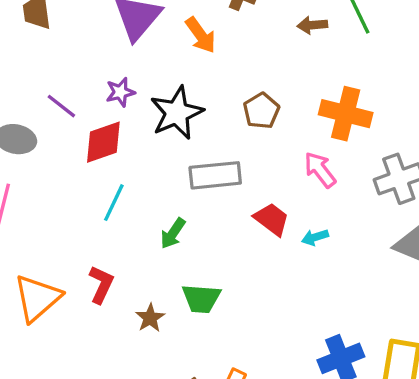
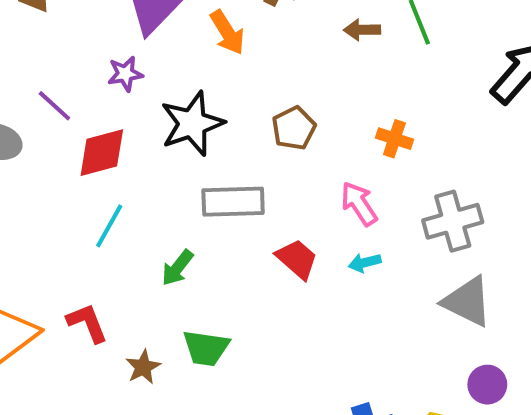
purple star: (120, 92) -> (125, 74), moved
orange cross: (346, 114) -> (394, 139), size x0.6
cyan arrow: (315, 237) -> (365, 263), moved
red L-shape: (101, 284) -> (87, 323), turned -51

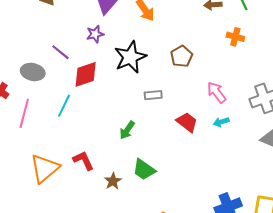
orange cross: (394, 139) -> (235, 37), moved
gray rectangle: (233, 202) -> (153, 95), size x0.6
cyan line: (109, 226) -> (64, 106), moved
green trapezoid: (206, 348) -> (144, 170), turned 30

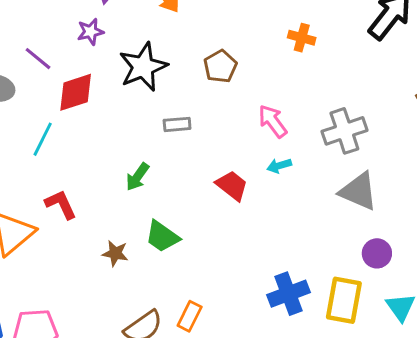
red trapezoid: (187, 122) -> (232, 186), moved
red L-shape: (83, 161) -> (61, 204), moved
brown star: (113, 181) -> (115, 253), turned -30

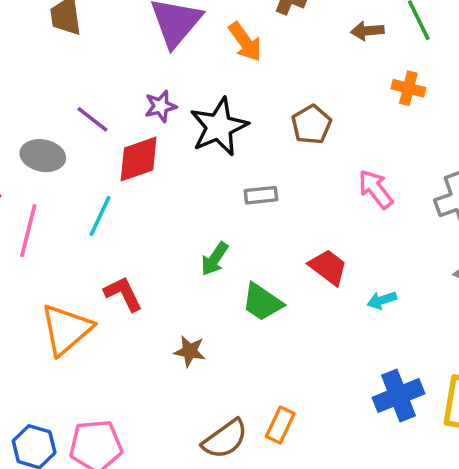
purple star: (90, 32) -> (161, 106), moved
cyan arrow: (279, 166) -> (382, 300), moved
green trapezoid: (162, 237) -> (262, 302), moved

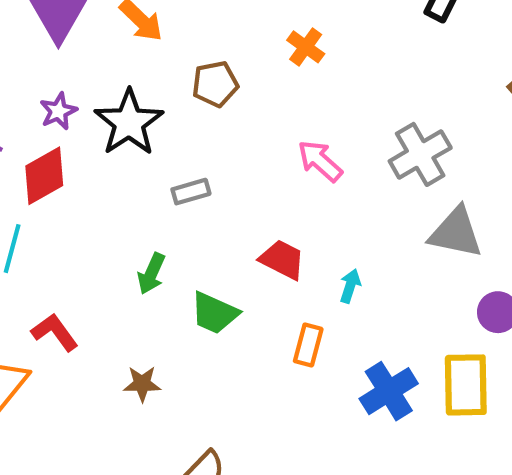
orange cross: (408, 88) -> (306, 47), moved, turned 32
brown pentagon: (311, 125) -> (215, 84), moved, turned 30
cyan arrow: (382, 300) -> (350, 286), turned 136
orange rectangle: (280, 425) -> (308, 345), moved

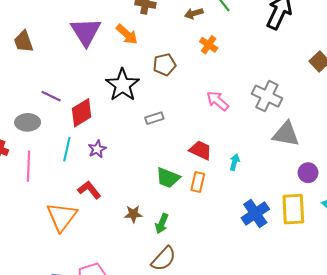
purple star: (58, 111) -> (97, 149), moved
gray cross: (420, 154) -> (267, 96), turned -32
green arrow: (151, 274) -> (162, 223), moved
orange rectangle: (308, 345) -> (198, 182), moved

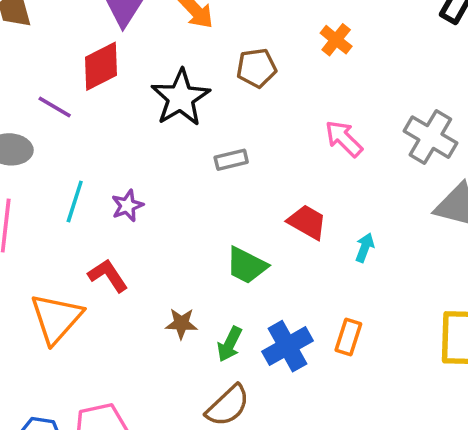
red diamond: (82, 113) -> (101, 66), moved
orange rectangle: (198, 182) -> (348, 337), moved
blue cross: (255, 213) -> (287, 346), moved

